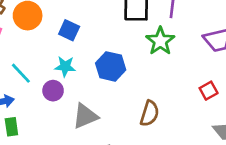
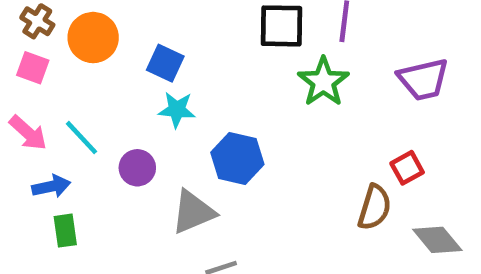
cyan star: (65, 66) -> (177, 110), moved
blue hexagon: (111, 66) -> (237, 158), moved
brown semicircle: (150, 113) -> (375, 207), moved

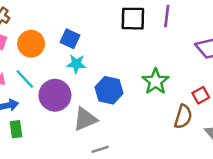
orange circle: (93, 38) -> (31, 44), moved
green star: (323, 82) -> (156, 81), moved
purple circle: (137, 168) -> (55, 95), size x1.6

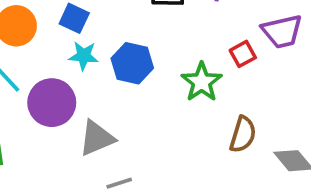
blue hexagon: (109, 90) -> (132, 63), moved
red square: (201, 95) -> (243, 54), moved

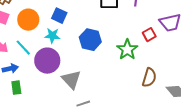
cyan star: (84, 56) -> (52, 36), moved
gray triangle: (97, 138) -> (71, 80), turned -50

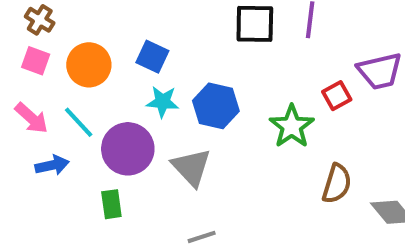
cyan star: (52, 36) -> (163, 102), moved
gray triangle: (71, 80) -> (191, 167), moved
green rectangle: (16, 88) -> (111, 204), moved

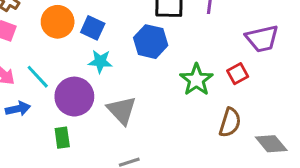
orange circle: (89, 65) -> (58, 22), moved
red square: (337, 96) -> (238, 74), moved
blue hexagon: (216, 106) -> (151, 42), moved

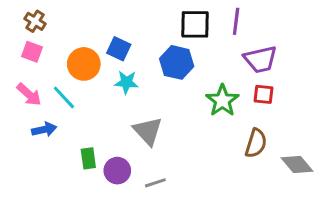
orange circle: (58, 22) -> (84, 64), moved
purple trapezoid: (262, 39) -> (260, 59), moved
red square: (238, 74) -> (264, 94), turned 35
purple circle: (74, 97) -> (117, 171), moved, size x0.7

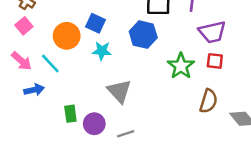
pink square: (32, 52) -> (24, 26), turned 30

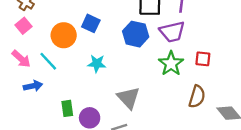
purple trapezoid: (212, 32) -> (172, 32), moved
cyan star: (102, 51) -> (97, 64), moved
gray triangle: (119, 91) -> (129, 98), moved

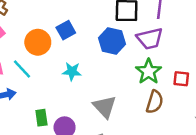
blue square: (91, 23) -> (66, 30), turned 36
red square: (203, 59) -> (181, 79), moved
brown semicircle: (197, 97) -> (155, 102), moved

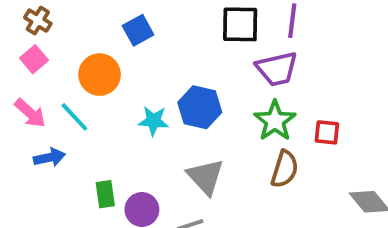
blue square: (66, 30) -> (138, 30), moved
blue hexagon: (112, 41) -> (200, 107), moved

